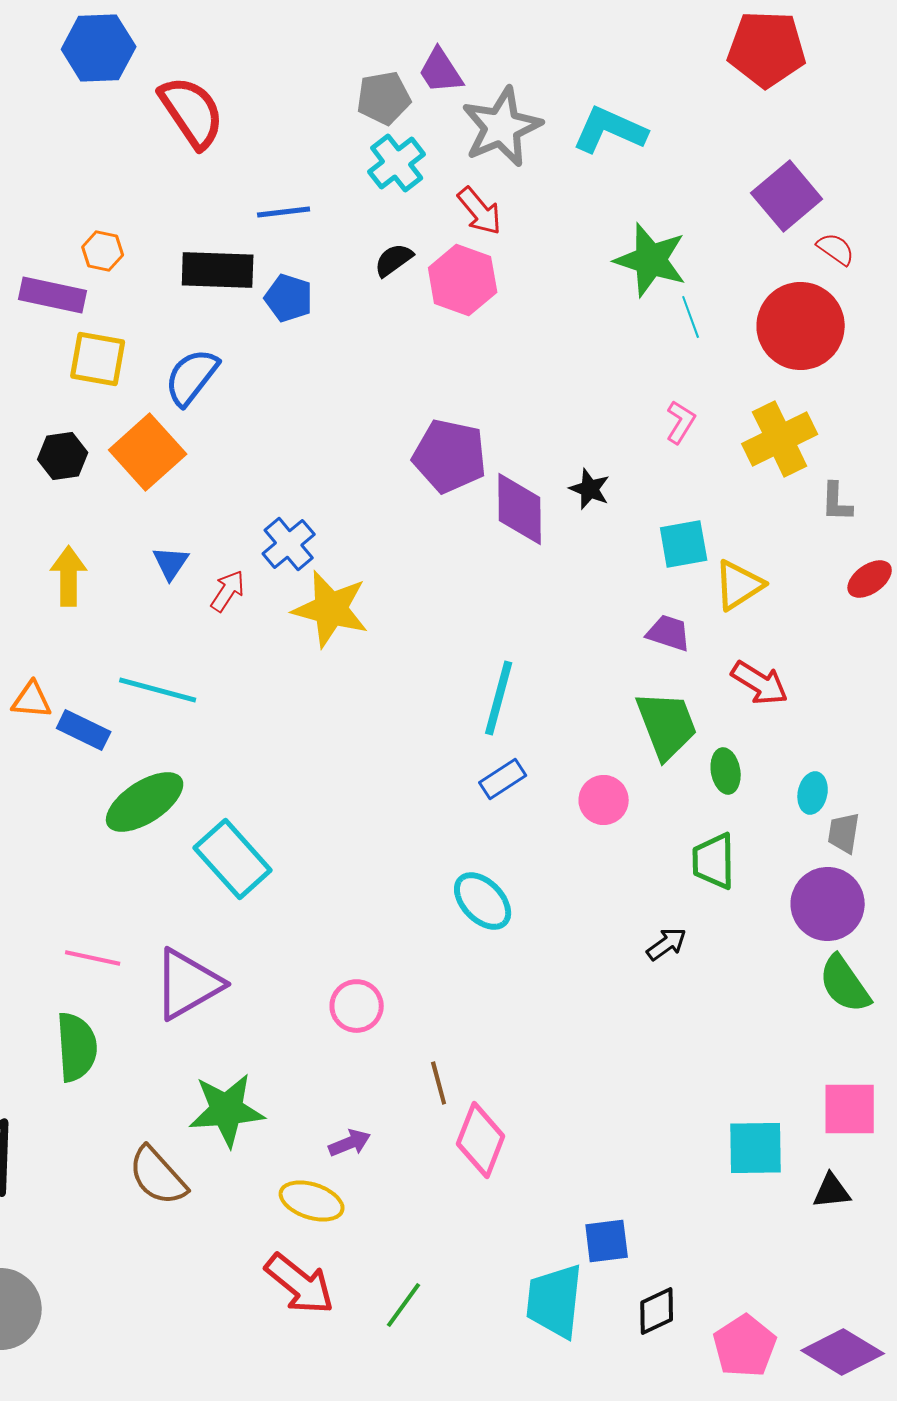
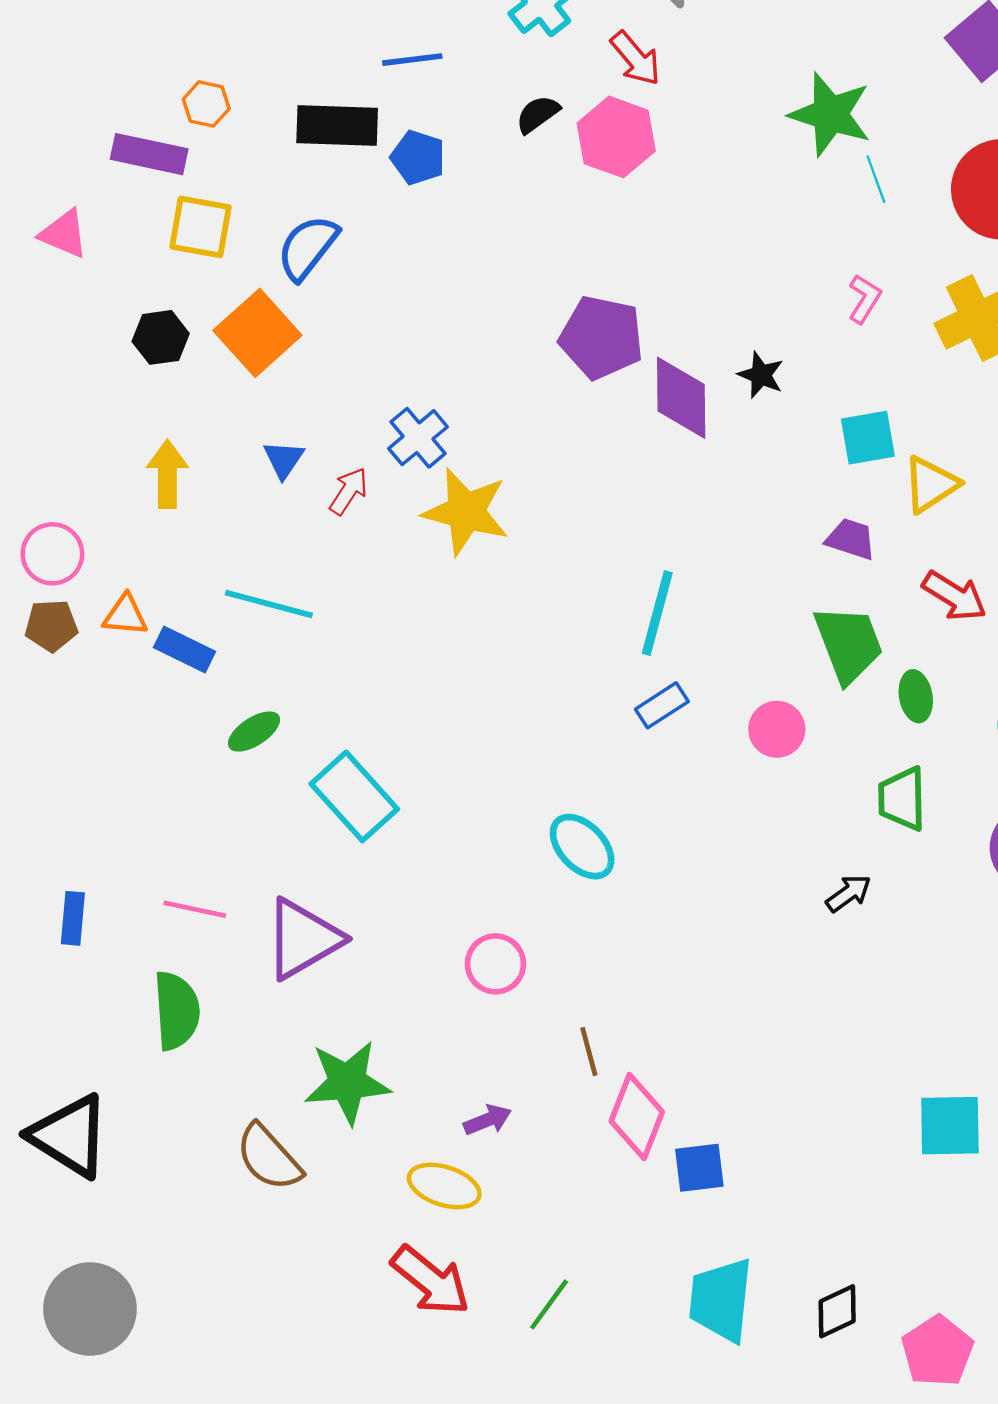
green ellipse: (145, 802) -> (254, 732), size x0.6
cyan ellipse: (483, 901) -> (582, 847), moved
blue square: (607, 1241) -> (699, 1168), moved

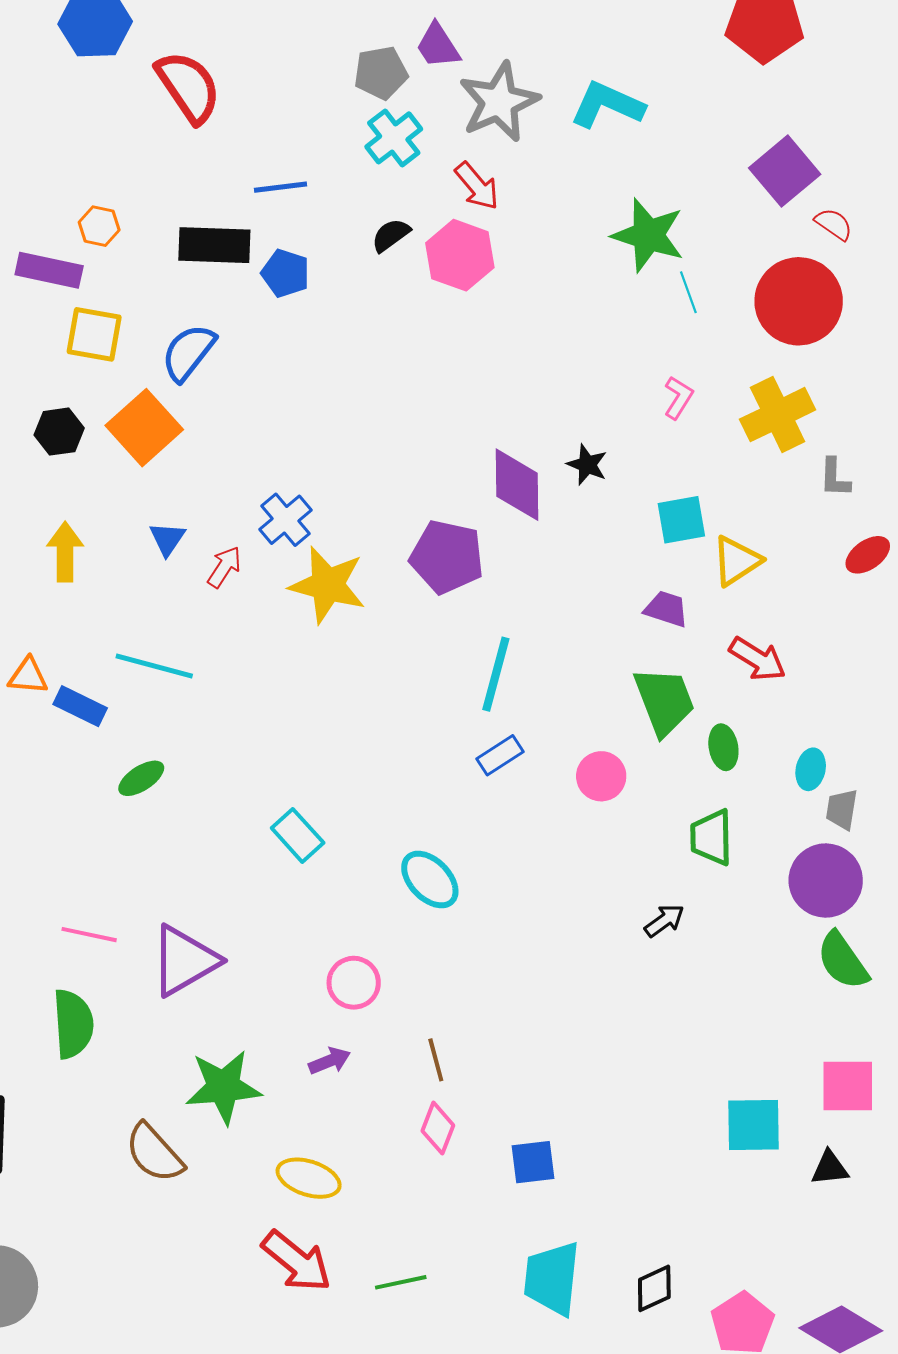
purple pentagon: (601, 337) -> (447, 557), moved
cyan rectangle: (354, 796) -> (298, 835), moved, size x0.7
pink diamond: (637, 1117) -> (438, 1128), moved, size x0.7
purple arrow: (487, 1120) -> (330, 1061), moved
green line: (549, 1304) -> (401, 1282), turned 42

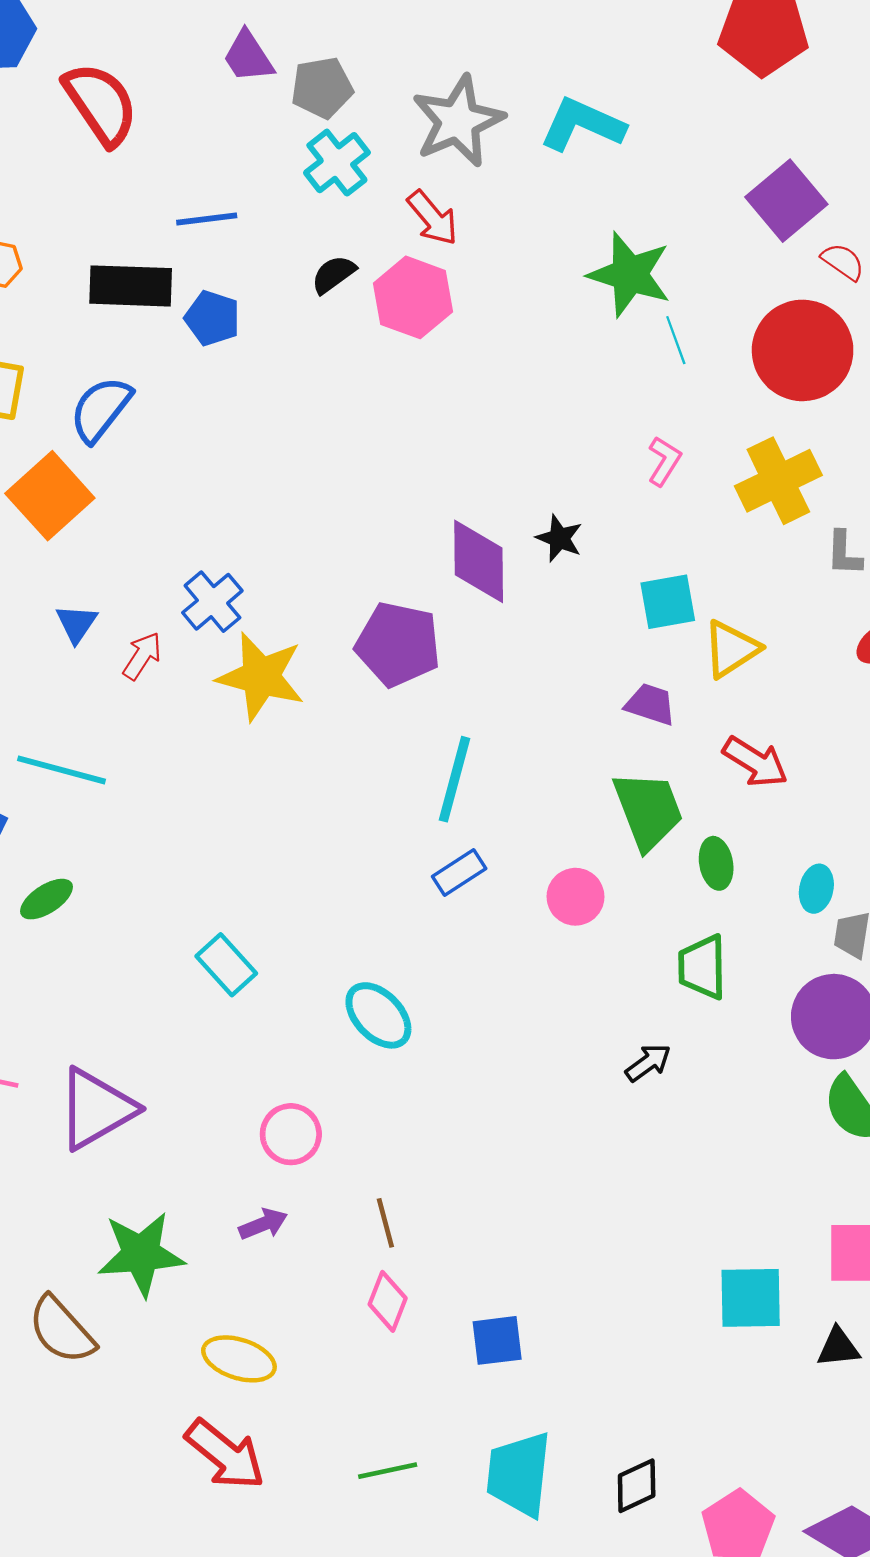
purple trapezoid: (438, 46) -> (248, 57), moved
green line: (401, 1282) -> (388, 1471), moved

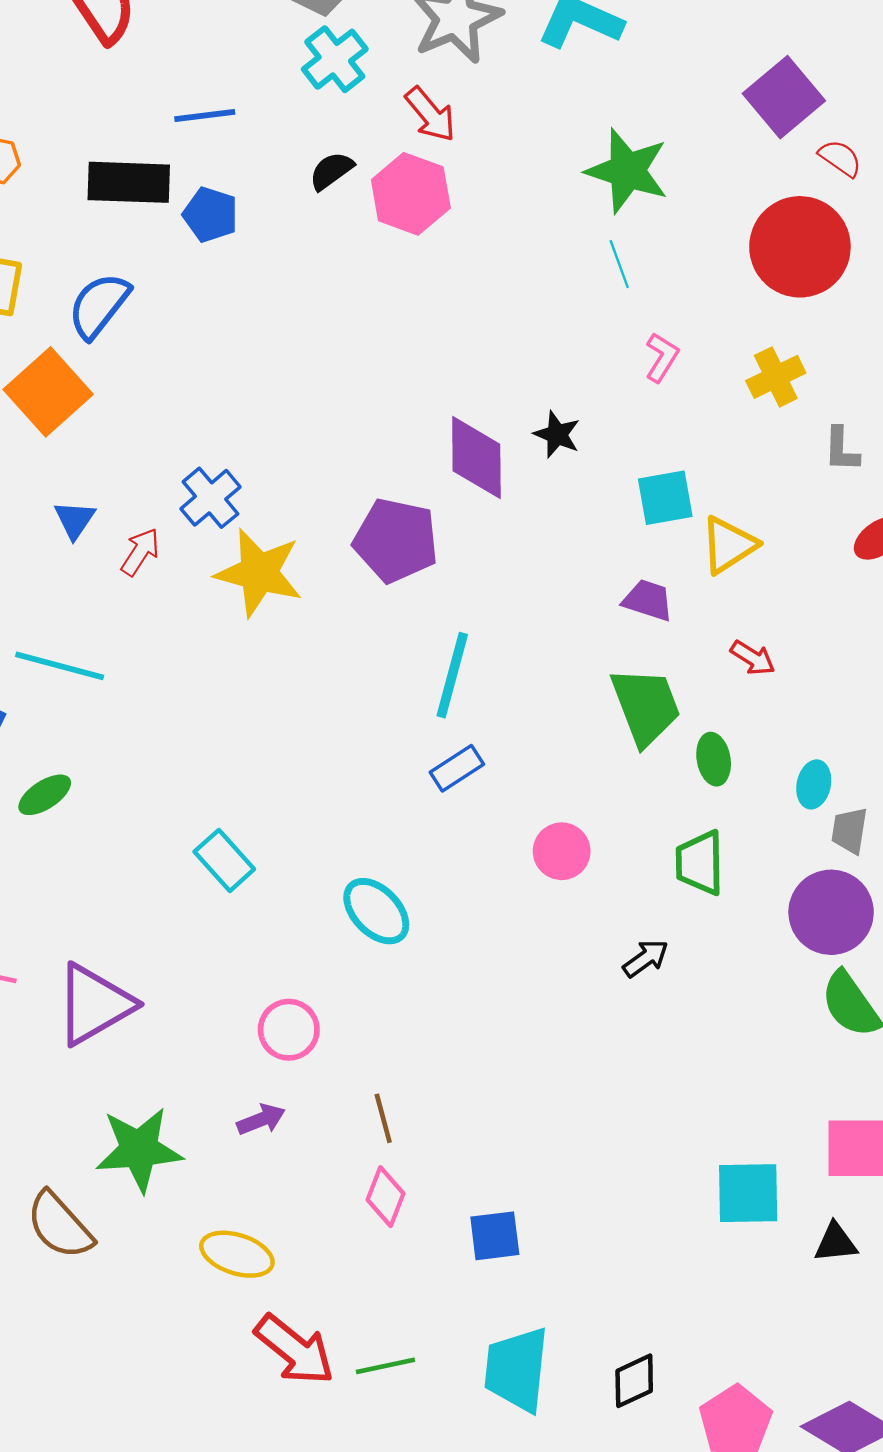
cyan line: (676, 340) -> (619, 264), moved
yellow cross: (778, 481) -> (776, 377), size x0.7
red arrow: (755, 762) -> (753, 658), size x0.7
pink circle: (576, 897) -> (562, 851), moved
red arrow: (225, 1455) -> (295, 1350), moved

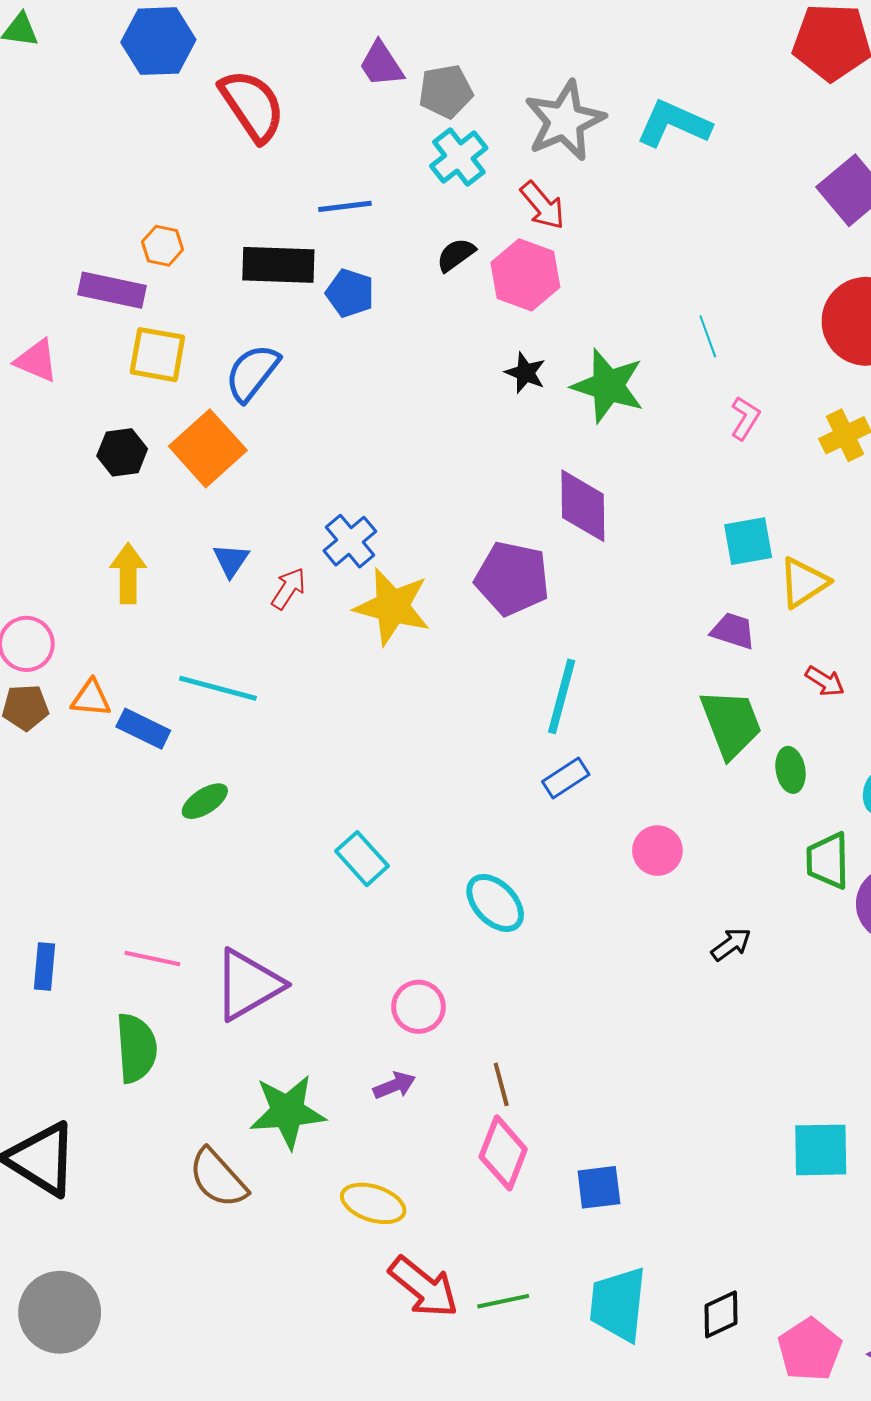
green star: (627, 171) -> (608, 386), moved
black star: (557, 434) -> (525, 373), moved
green trapezoid: (700, 863) -> (828, 861), moved
pink diamond: (385, 1197) -> (503, 1153), size x1.4

